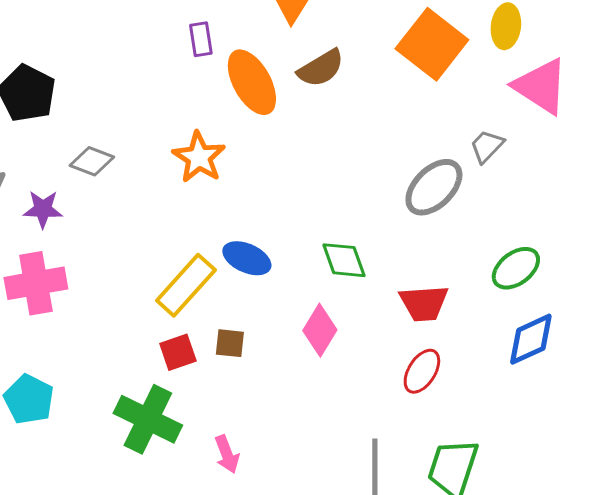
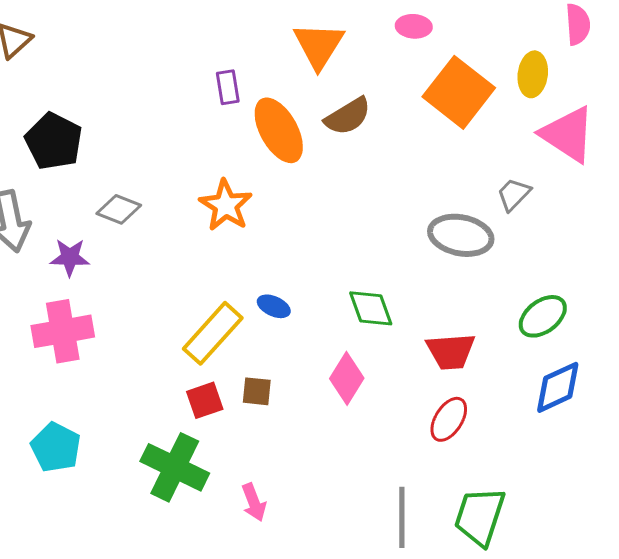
gray ellipse: (434, 187) -> (461, 235), turned 56
blue ellipse: (247, 258) -> (274, 306), size x0.7

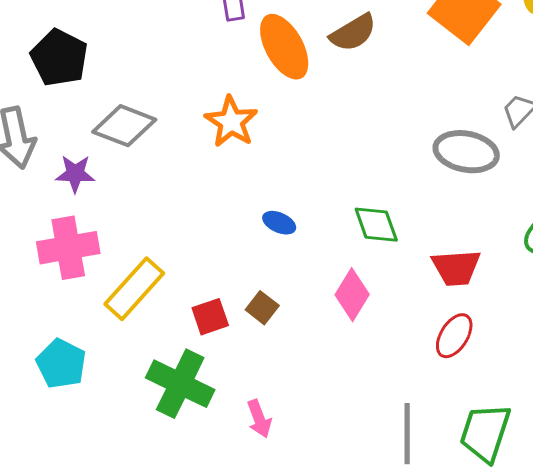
gray diamond: (119, 209) -> (124, 126), size x1.4
yellow rectangle: (213, 333) -> (134, 289), moved
brown square: (257, 391) -> (262, 308), turned 32

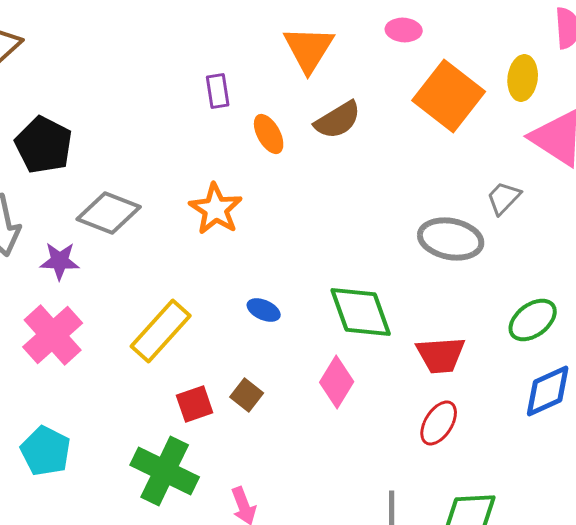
orange ellipse: (284, 47) -> (269, 134), size x0.6
green diamond: (376, 225) -> (361, 312), size x1.4
pink cross: (68, 248) -> (53, 335), turned -32
yellow rectangle: (134, 289) -> (161, 331), moved

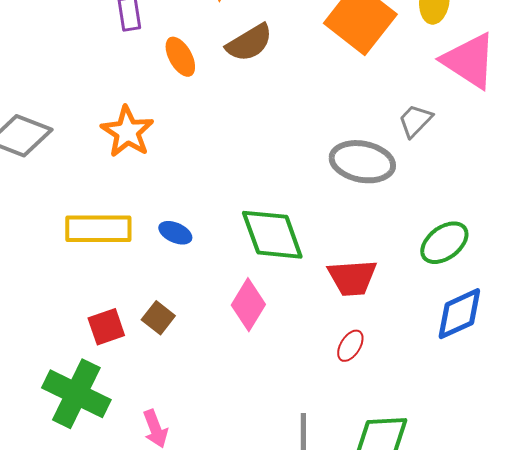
yellow rectangle: (161, 331) -> (98, 229), moved, turned 48
red ellipse: (439, 423) -> (350, 346), size x0.7

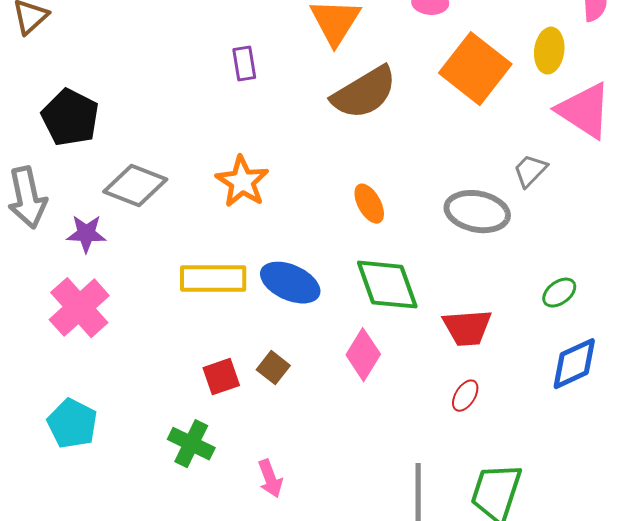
brown semicircle: (249, 43) -> (364, 93), size x1.4
orange ellipse: (180, 57) -> (369, 204), moved
blue ellipse: (175, 233) -> (290, 283), size x1.8
green ellipse: (444, 243) -> (559, 293), size x0.7
green cross: (76, 394) -> (191, 444), size x0.7

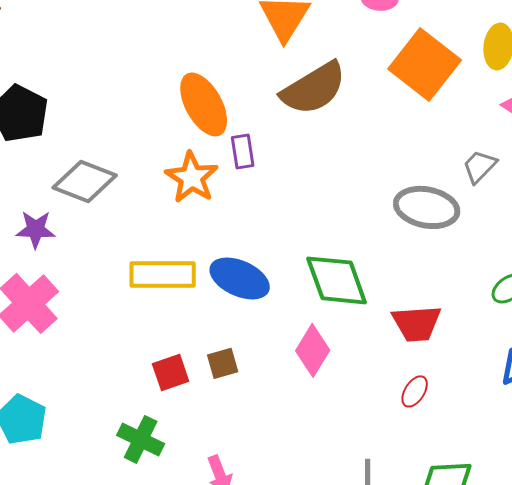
purple rectangle: (244, 64) -> (243, 151), moved
orange ellipse: (369, 204) -> (204, 104), moved, size x1.6
brown square: (273, 368) -> (223, 363), turned 36

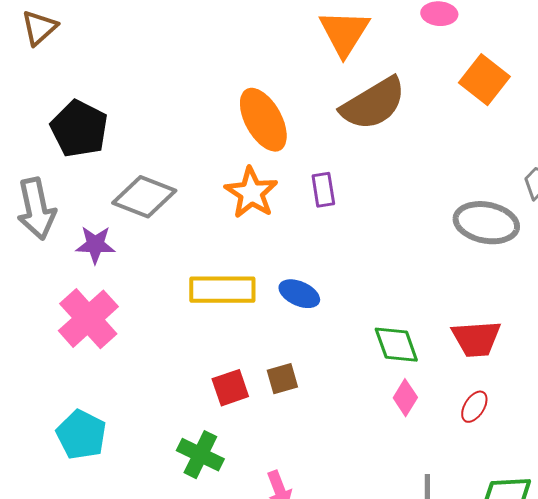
orange square: (425, 64) -> (484, 80), size x0.7
purple rectangle: (243, 151) -> (323, 190), moved
blue ellipse: (240, 278) -> (299, 294), size x0.7
green diamond: (337, 280) -> (396, 345), moved, size x0.7
pink diamond: (313, 350) -> (405, 398), moved, size x0.7

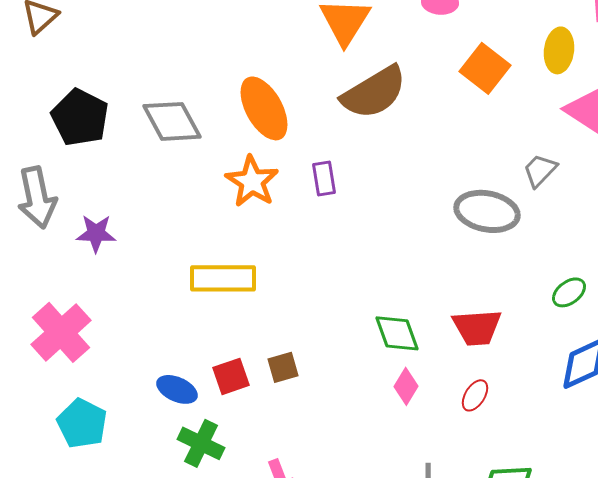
gray diamond: (144, 197) -> (172, 121), moved, turned 40
blue ellipse: (299, 294) -> (177, 389), moved
pink cross: (88, 319) -> (61, 332), moved

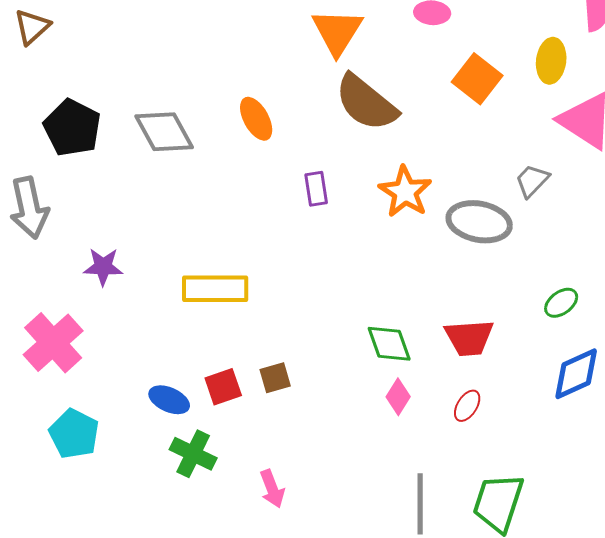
brown semicircle: (374, 92) -> (366, 103), turned 70
orange ellipse: (264, 108) -> (256, 119), size x0.7
orange star: (252, 181) -> (405, 192), moved
purple star: (96, 233) -> (103, 267), moved

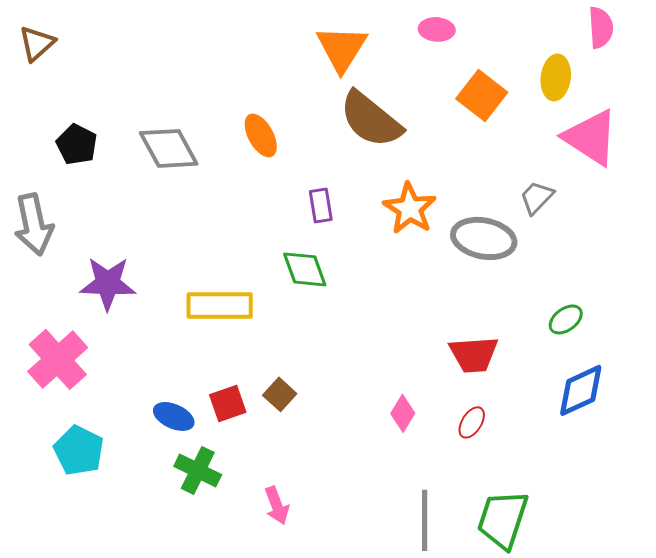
black pentagon: (72, 128) -> (77, 144), size x0.7
purple star: (103, 267) -> (108, 283), size x1.4
green diamond: (389, 344) -> (305, 269), moved
brown square: (275, 378) -> (280, 394), turned -32

